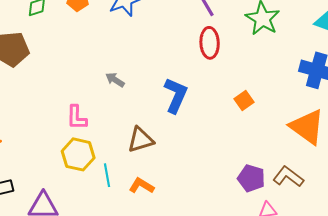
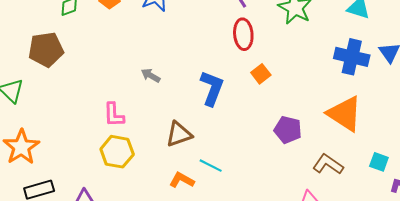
orange square: (244, 100) -> (261, 74), moved
cyan line: (107, 175) -> (211, 166), moved, turned -50
purple pentagon: (251, 178) -> (288, 130), moved

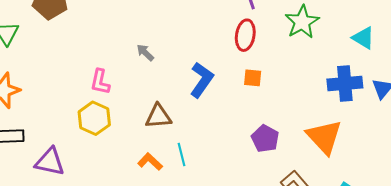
blue cross: (352, 57) -> (345, 84), turned -32
orange square: (261, 74) -> (253, 78), turned 30
cyan line: (211, 166) -> (182, 155), turned 35

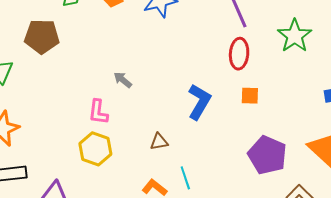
gray arrow: (145, 53) -> (123, 80), moved
brown triangle: (158, 116) -> (159, 142), size x0.7
purple pentagon: (265, 139) -> (267, 155), size x1.4

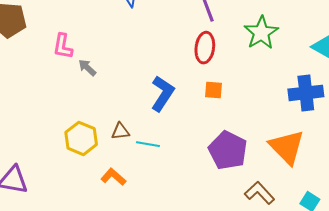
pink L-shape: (98, 112) -> (63, 46), moved
yellow hexagon: (95, 149) -> (81, 138), moved
cyan line: (185, 178) -> (148, 144), moved, turned -65

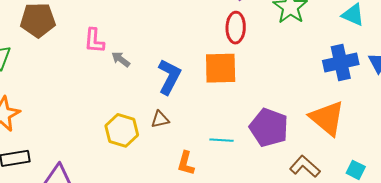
orange square: (213, 90) -> (221, 68), moved, size x1.8
blue L-shape: (163, 94) -> (169, 77), moved
cyan line: (148, 144) -> (222, 140), moved
orange L-shape: (113, 177) -> (186, 163), moved, turned -110

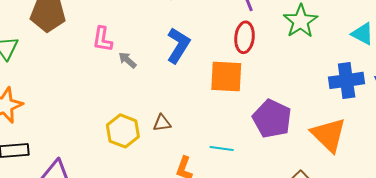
blue L-shape: (169, 77) -> (178, 45), moved
purple pentagon: (269, 128) -> (272, 119), moved

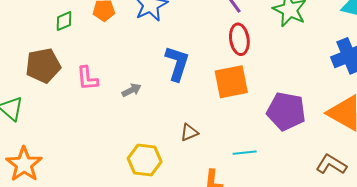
pink L-shape: (103, 39) -> (87, 78), moved
gray arrow: (127, 60) -> (132, 90), turned 126
brown triangle: (162, 123) -> (189, 132), moved

